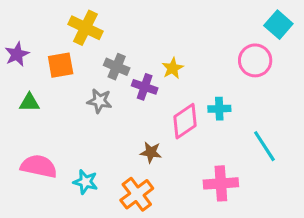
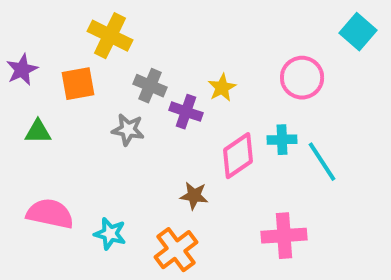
pink circle: (255, 60) -> (302, 78), moved
cyan line: (264, 146) -> (322, 162), moved

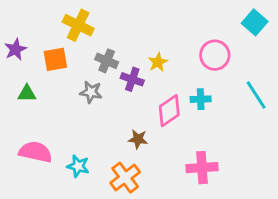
cyan line: (322, 162) -> (256, 95), moved

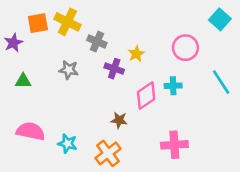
orange square: (55, 59) -> (38, 23), moved
gray cross: (107, 61) -> (97, 42), moved
gray star: (91, 92) -> (69, 70), moved

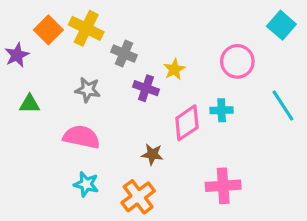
orange square: (38, 23) -> (48, 30), turned -35
pink semicircle: (31, 131) -> (81, 137), moved

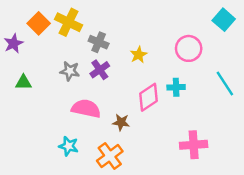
purple cross: (146, 88) -> (100, 70), moved, turned 36
pink semicircle: (81, 137) -> (86, 109), moved
pink cross: (223, 186) -> (194, 145), moved

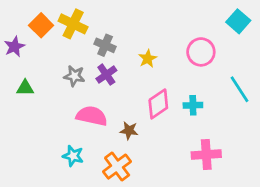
cyan cross: (176, 87) -> (193, 105), moved

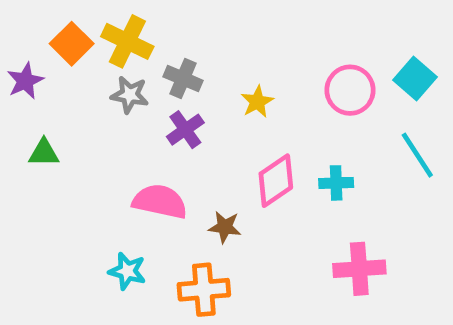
cyan square: (238, 21) -> (415, 79), moved
gray star: (74, 76) -> (130, 95), moved
orange cross: (117, 167) -> (204, 290), turned 32

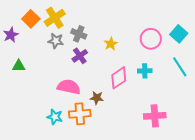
yellow cross: (127, 41) -> (55, 18), turned 30
cyan cross: (336, 183) -> (145, 71), moved
orange cross: (204, 290) -> (80, 114), moved

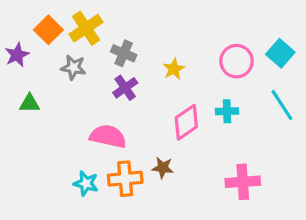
gray star: (56, 41) -> (73, 67), moved
brown star: (97, 98) -> (163, 168), moved

